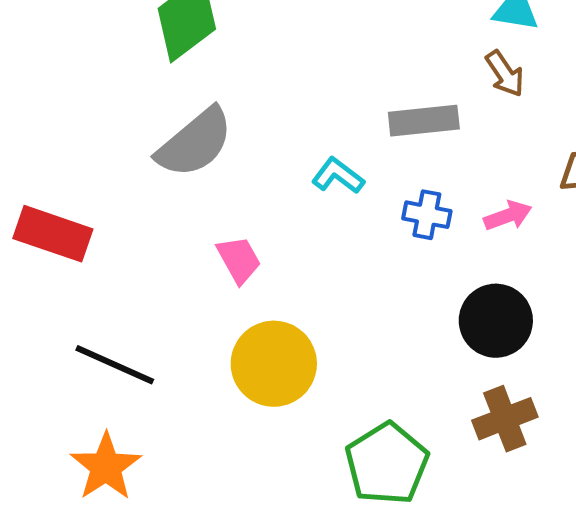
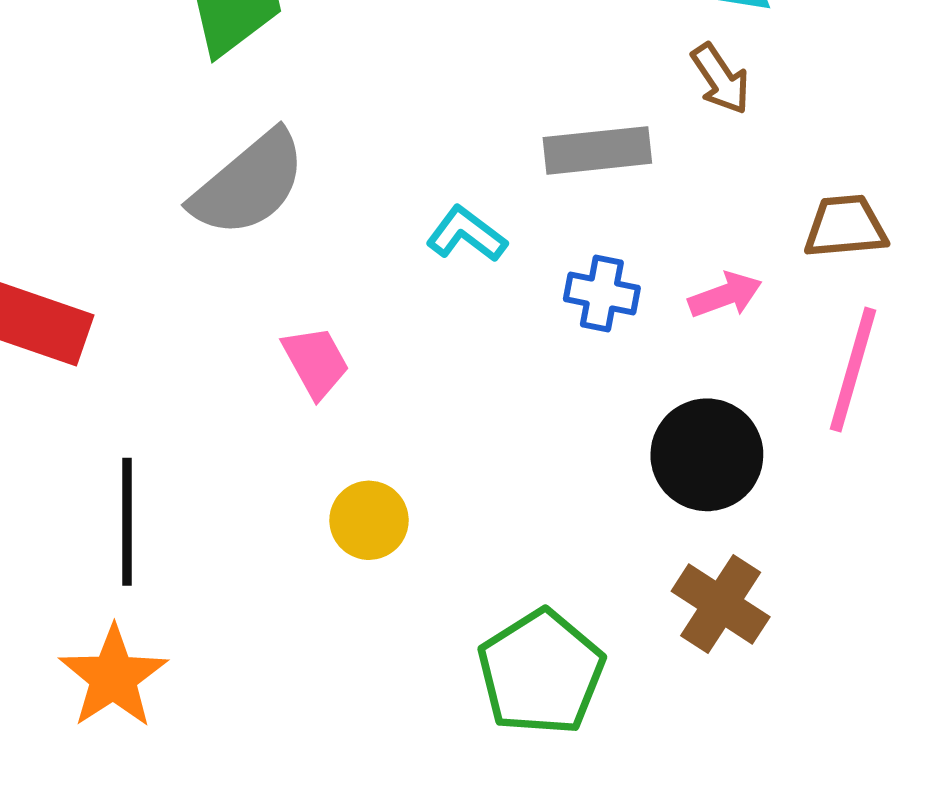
yellow circle: (274, 364) -> (369, 520), size x0.6
black line: (115, 365) -> (127, 522), turned 66
brown cross: (505, 419) -> (721, 604), turned -36

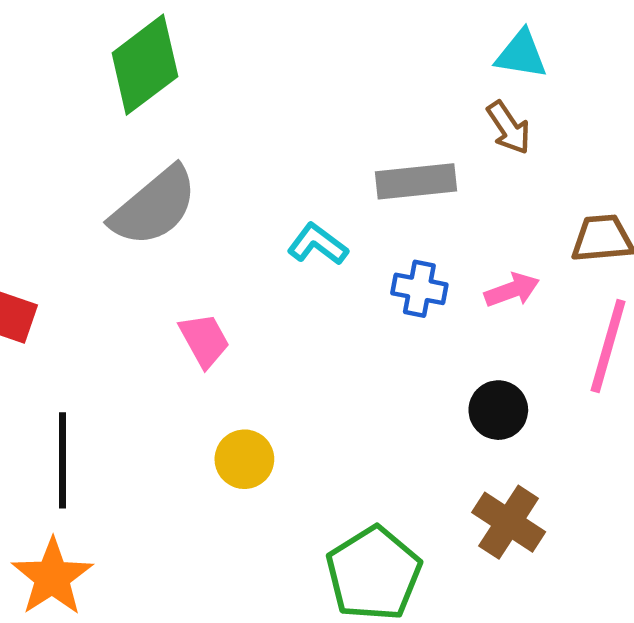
black circle: (707, 455) -> (498, 410), size x0.7

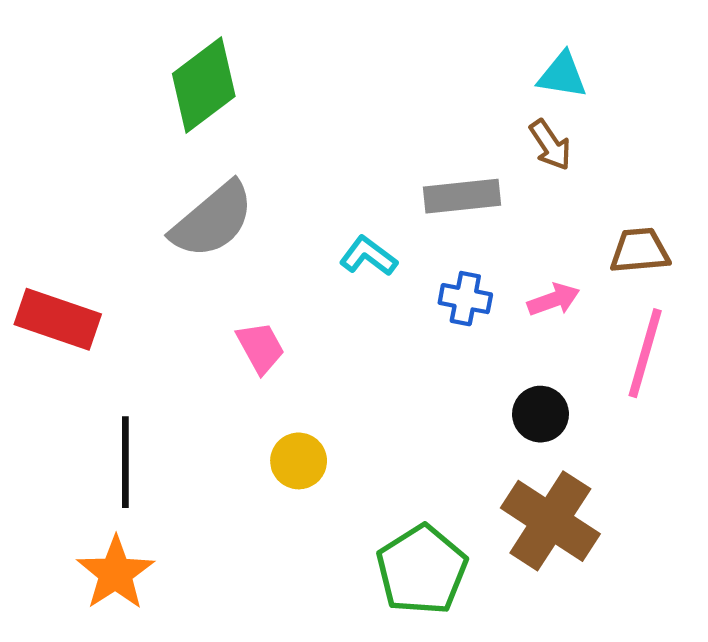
brown cross: (509, 522) -> (550, 521), size x1.4

